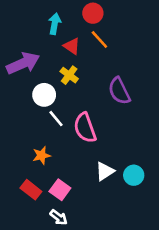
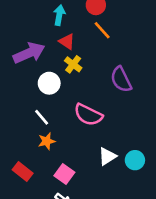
red triangle: (72, 46) -> (67, 42), moved
white line: (56, 119) -> (42, 117), moved
pink semicircle: (85, 128) -> (88, 115), turned -44
red rectangle: (31, 190) -> (23, 171), moved

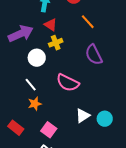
orange line: (102, 30) -> (88, 22), moved
yellow cross: (73, 64) -> (56, 43), turned 32

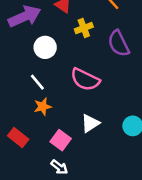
yellow cross: (56, 43) -> (84, 28), moved
white triangle: (83, 116) -> (90, 123), moved

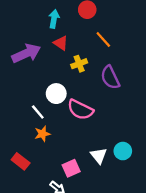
white circle: (45, 47) -> (56, 94), moved
white triangle: (90, 123) -> (99, 156), moved, turned -36
pink square: (61, 140) -> (71, 168), moved, turned 30

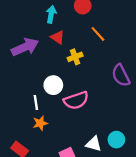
purple semicircle: (110, 77) -> (121, 75), moved
pink semicircle: (80, 110) -> (76, 100), turned -45
white line: (38, 112) -> (36, 103), turned 32
white triangle: (99, 156) -> (94, 144), turned -35

